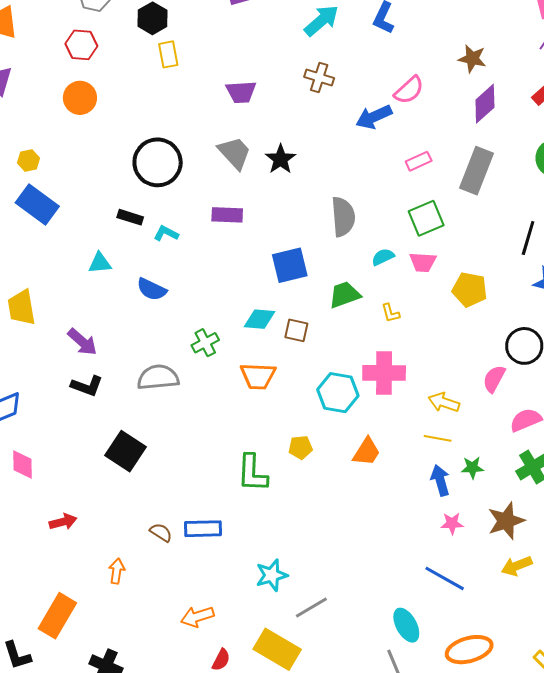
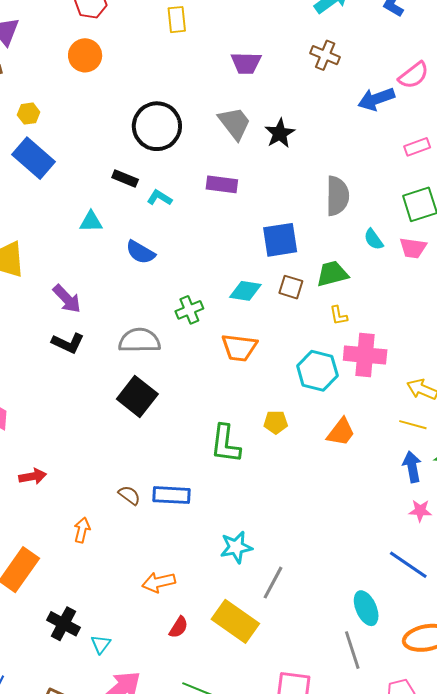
cyan semicircle: (383, 257) -> (374, 239), turned -105
yellow L-shape: (390, 313) -> (339, 315), moved
brown square: (296, 330) -> (291, 287), moved
black square: (126, 451) -> (137, 397), moved
gray line: (311, 607) -> (273, 583), turned -36

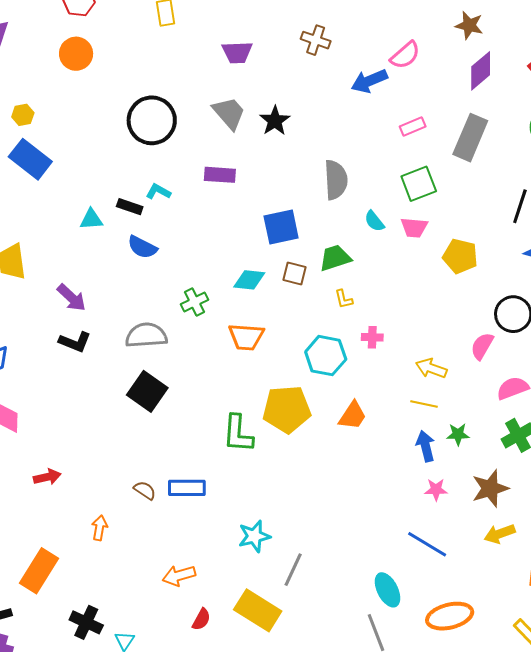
black rectangle: (125, 179) -> (130, 207), moved
pink cross: (365, 355) -> (372, 337), size x0.5
yellow pentagon: (276, 422) -> (287, 409), size x2.0

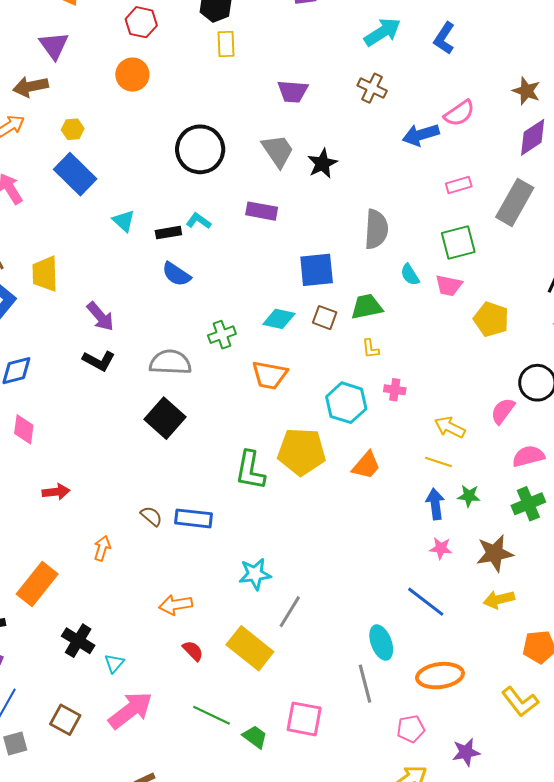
black rectangle: (130, 207) -> (168, 233), turned -35
cyan triangle: (91, 219) -> (124, 221), moved, turned 40
red semicircle: (201, 619) -> (193, 651), turned -80

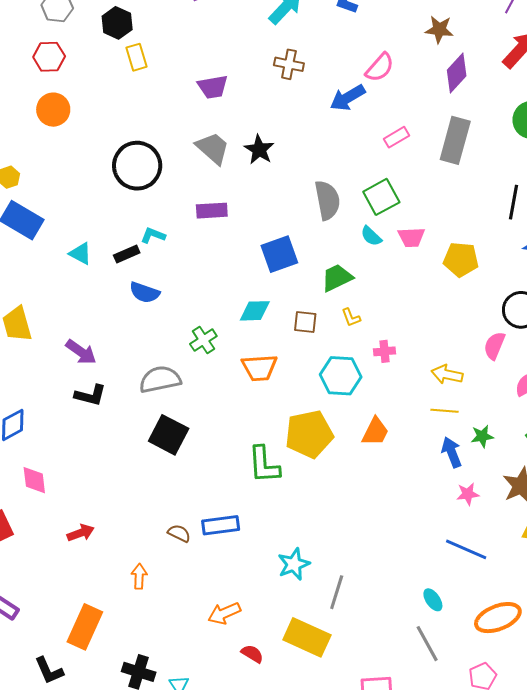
green square: (458, 243) -> (381, 197), moved
brown square: (325, 318) -> (305, 322), moved
cyan ellipse: (381, 643) -> (433, 600), size x0.7

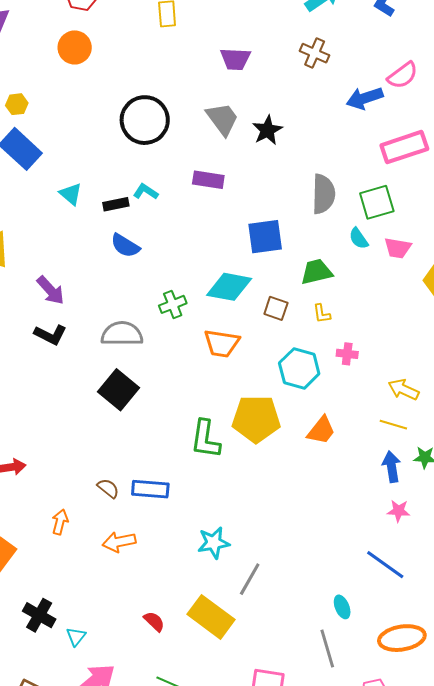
pink rectangle: (397, 137) -> (404, 147), size x1.8
cyan diamond: (255, 311) -> (229, 287), size x1.4
orange arrow: (224, 613) -> (119, 542), moved

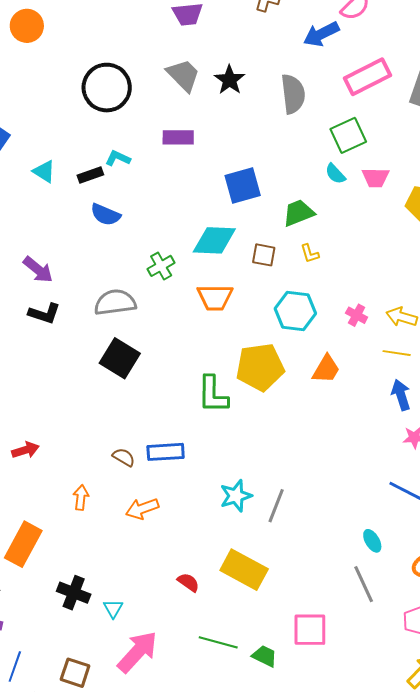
gray semicircle: (323, 194) -> (293, 94), moved
pink cross: (347, 354) -> (357, 315), moved, turned 30
gray line: (250, 579) -> (276, 506), moved

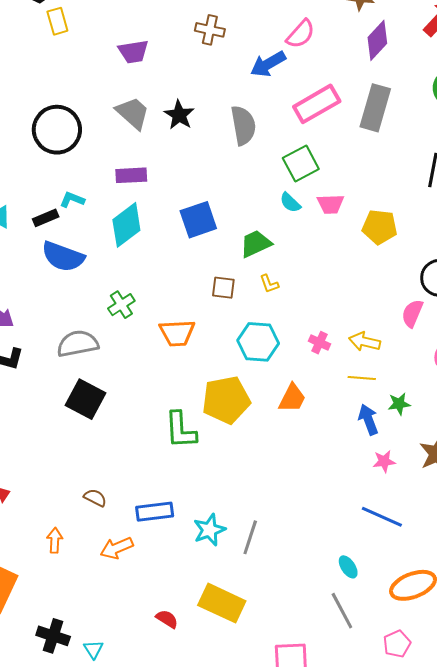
blue semicircle: (105, 215) -> (63, 257), size x1.4
cyan diamond: (214, 240) -> (126, 225), moved, turned -36
blue rectangle: (166, 452) -> (155, 512), moved

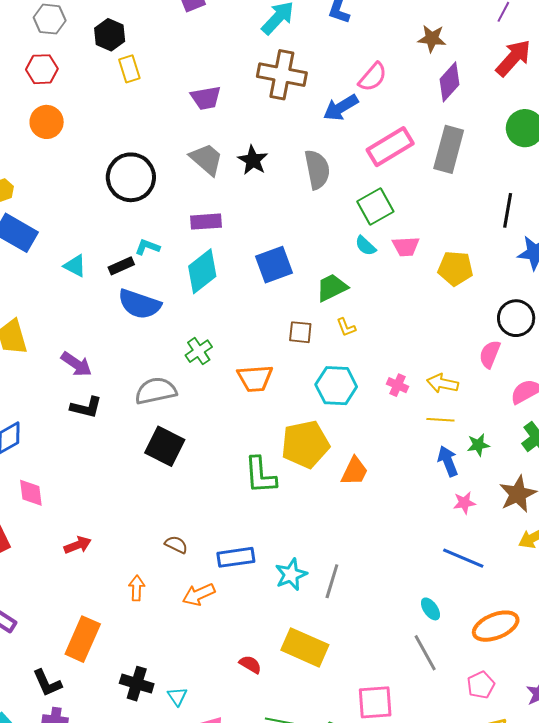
brown cross: (210, 30) -> (282, 75), size x1.6
orange trapezoid: (292, 398) -> (354, 471), moved

